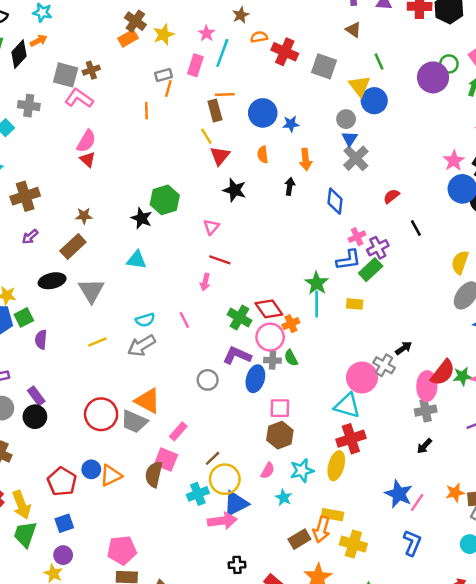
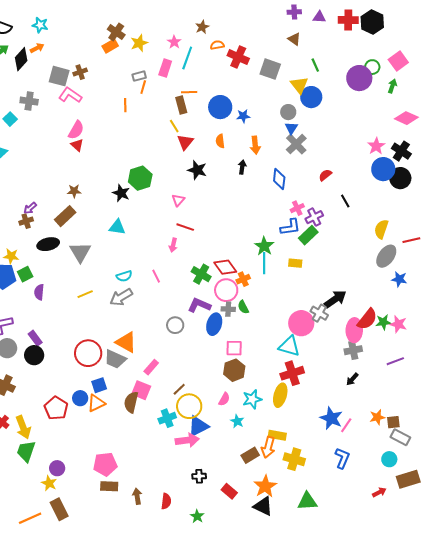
brown cross: (25, 196) -> (26, 221), moved, size x0.6
black arrow: (404, 348) -> (335, 299), size x1.6
blue square: (64, 523) -> (99, 385), moved

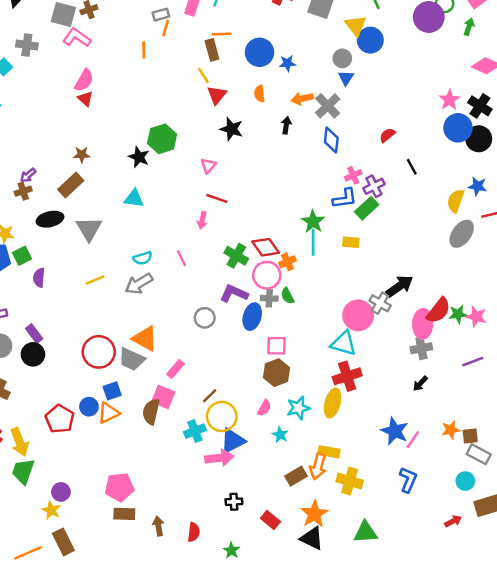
gray cross: (296, 144) -> (328, 106), moved
orange arrow: (255, 145) -> (302, 99), turned 84
blue star: (399, 279) -> (477, 186), moved

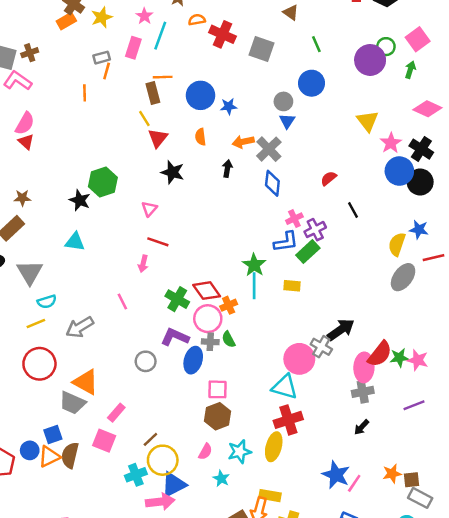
yellow triangle: (356, 26) -> (368, 121), moved
cyan semicircle: (143, 258) -> (47, 302), moved
red circle: (99, 352) -> (39, 364), moved
brown semicircle: (151, 412) -> (70, 455), moved

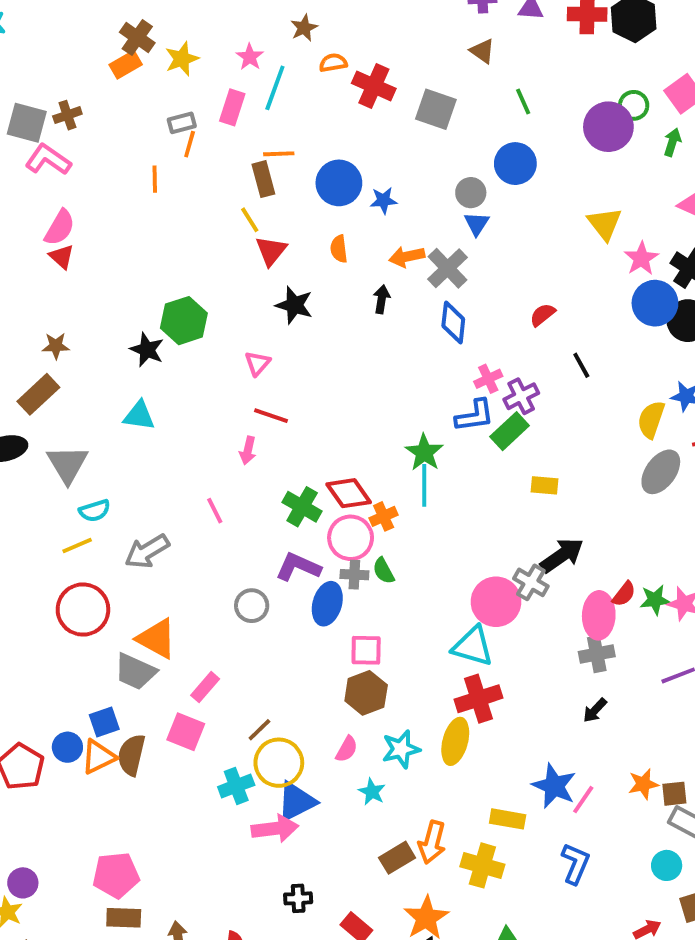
yellow rectangle: (292, 286) -> (544, 485), moved
red semicircle: (380, 354) -> (624, 594), size x0.6
yellow rectangle: (270, 496) -> (508, 819), moved

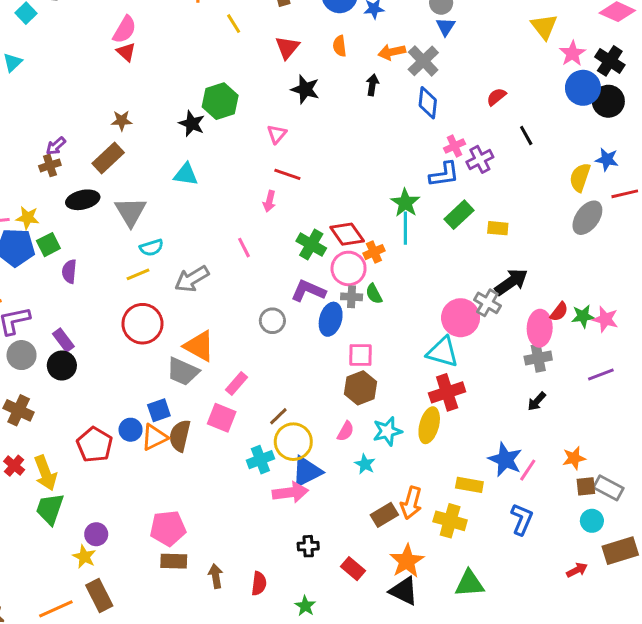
yellow line: (250, 220) -> (234, 24), moved
green rectangle: (510, 431) -> (459, 215), moved
brown square: (674, 794) -> (586, 486), moved

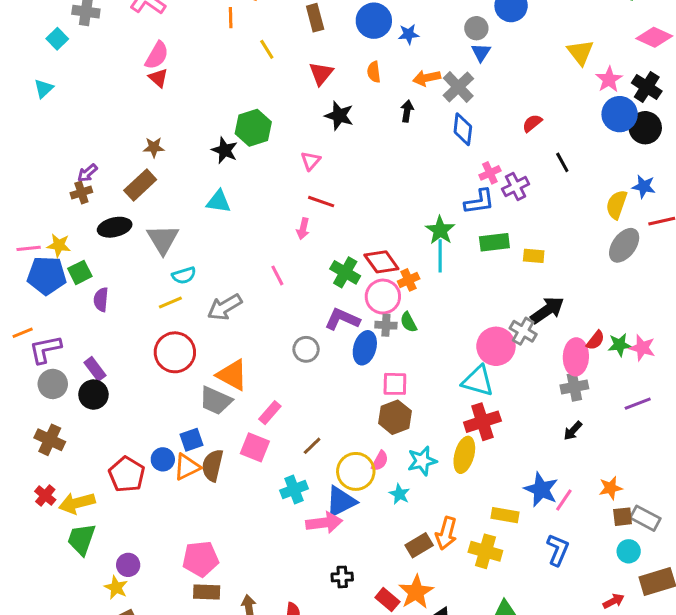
green rectangle: (459, 215) -> (494, 242), turned 36
yellow circle: (293, 442) -> (356, 471), moved
yellow arrow: (45, 473) -> (77, 503), turned 96
orange star: (407, 561) -> (416, 592), moved

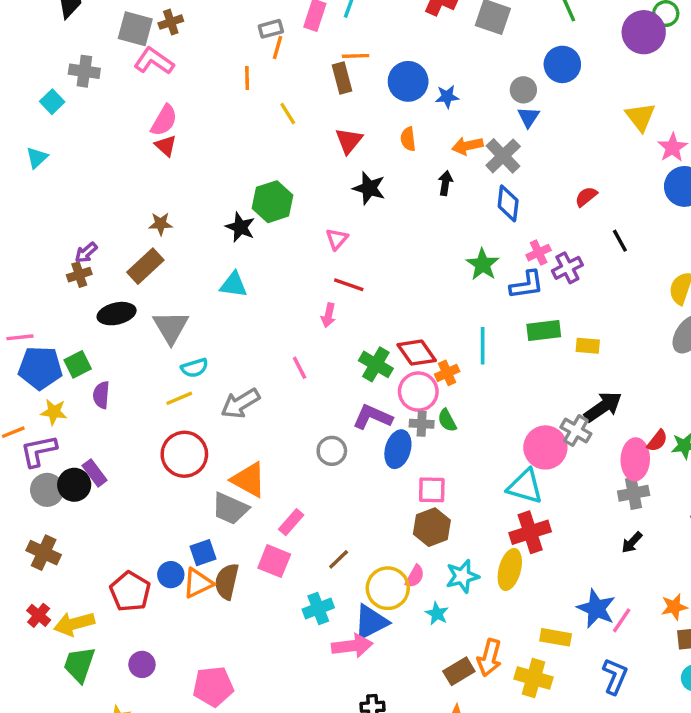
green star: (440, 230) -> (483, 264), moved
yellow star: (59, 245) -> (54, 412), moved
black circle: (93, 395) -> (74, 485), moved
purple circle: (128, 565) -> (142, 664), moved

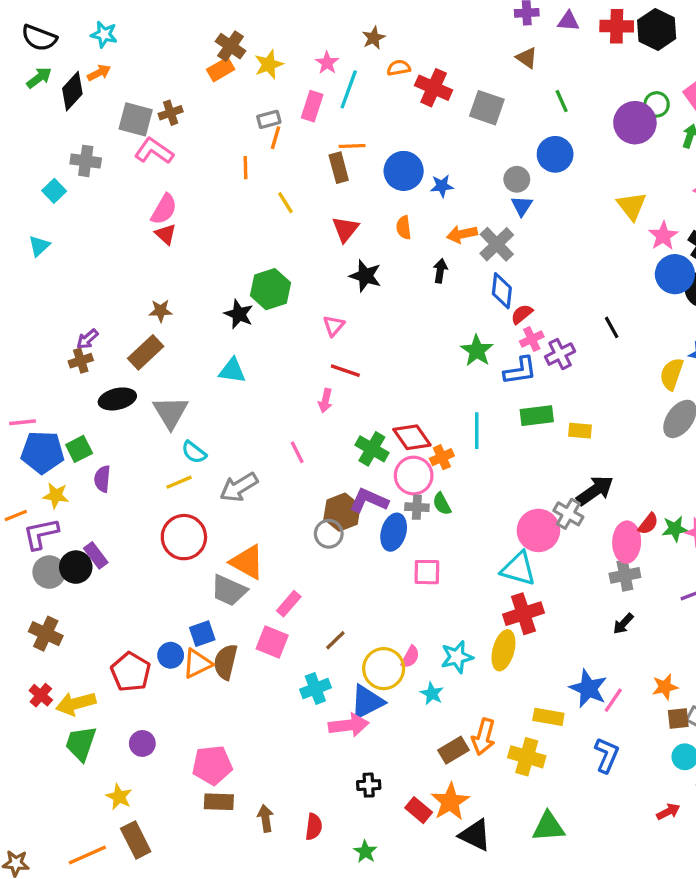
red semicircle: (586, 197) -> (522, 314), moved
cyan semicircle: (195, 368) -> (194, 452), turned 55
brown hexagon: (432, 527) -> (342, 512), moved

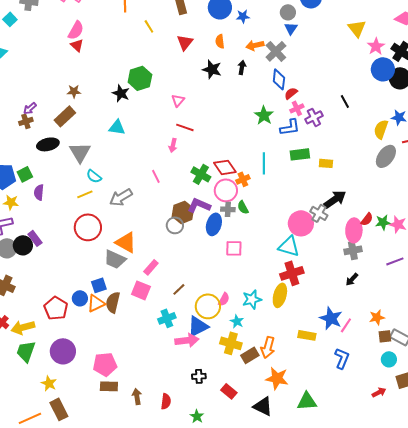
black star: (365, 276) -> (212, 69), moved
purple circle: (142, 743) -> (63, 351), size x1.6
yellow cross: (527, 757) -> (231, 343), moved
orange star: (450, 802) -> (277, 378), moved, turned -30

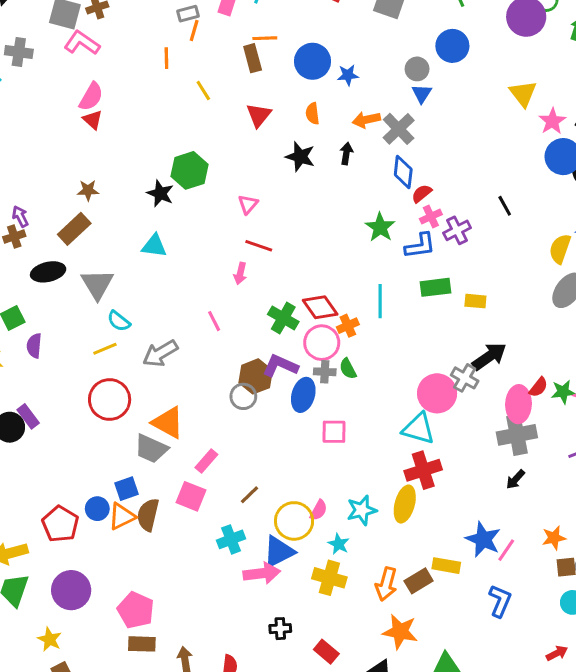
purple arrow: (30, 108) -> (20, 217), turned 104
gray cross: (353, 250) -> (517, 435), size x1.4
brown rectangle: (250, 355) -> (419, 581), moved
pink pentagon: (105, 364) -> (136, 610), turned 30

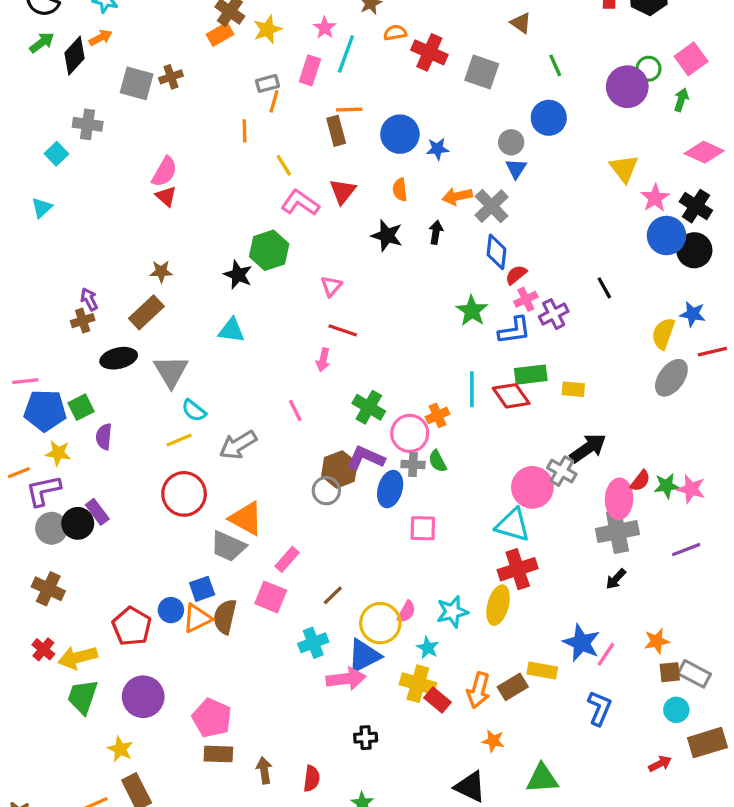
pink L-shape: (82, 43) -> (300, 203), moved
red diamond: (320, 307) -> (511, 396), moved
orange star: (400, 632) -> (493, 741), size x0.6
red rectangle: (326, 652) -> (438, 700), moved

